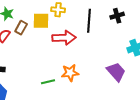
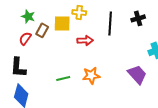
red arrow: (64, 38) -> (85, 40), size x0.7
green line: (48, 82) -> (63, 78), moved

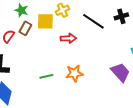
yellow cross: (79, 12) -> (62, 10), turned -32
green star: (28, 16) -> (21, 10), moved
black line: (110, 23) -> (93, 21), turned -60

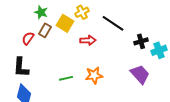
black cross: (121, 16) -> (141, 41), moved
yellow square: (45, 21) -> (65, 23), turned 30

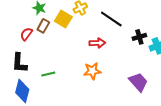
red arrow: (88, 40) -> (97, 43), moved
purple trapezoid: (140, 74) -> (138, 82), moved
green line: (66, 78) -> (48, 74), moved

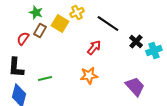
black cross: (139, 37) -> (136, 42), turned -32
red arrow: (97, 43) -> (94, 48), turned -49

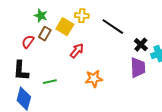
yellow cross: (77, 12) -> (82, 16), turned 32
red arrow: (94, 48) -> (77, 51), moved
purple trapezoid: (135, 86) -> (138, 68), moved, turned 40

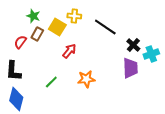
green line: (50, 82) -> (51, 82), moved, turned -32

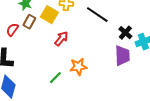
green line: (51, 82) -> (55, 78), moved

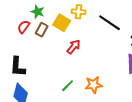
red semicircle: (12, 30) -> (24, 27), moved
orange star: (78, 67) -> (94, 85), moved

